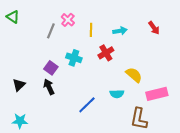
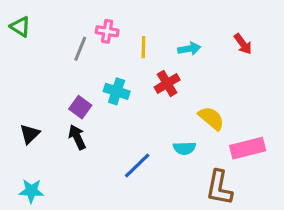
pink cross: (68, 20) -> (107, 31), turned -32

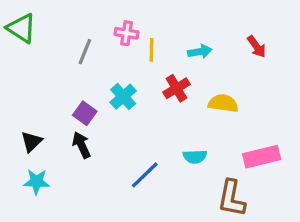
green triangle: (20, 27) -> (21, 28), size x1.4
pink cross: (107, 31) -> (126, 33), moved
cyan cross: (117, 91) -> (123, 97), turned 30
yellow semicircle: (211, 118) -> (223, 103), moved, turned -32
cyan star: (31, 191) -> (36, 182), moved

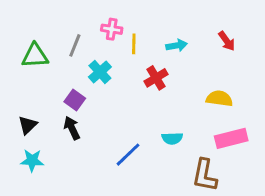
green triangle: (21, 28) -> (35, 56), moved, turned -36
cyan cross: (123, 97) -> (100, 72), moved
yellow semicircle: (223, 103) -> (219, 99), moved

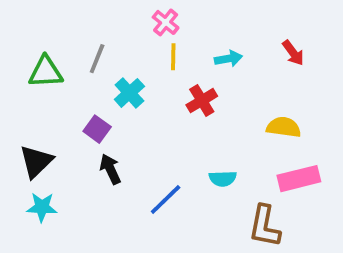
pink cross: (112, 29) -> (166, 22), moved, turned 30
black triangle: (28, 125) -> (36, 161), size x1.4
black arrow: (72, 128) -> (110, 169), moved

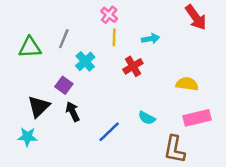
red arrow: (293, 53) -> (196, 17), moved, size x1.5
black triangle: (36, 161) -> (39, 107), moved
cyan semicircle: (223, 179) -> (147, 118), turned 30

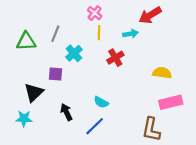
red arrow: (196, 17) -> (150, 15), moved, turned 95
purple square: (64, 85) -> (55, 74), turned -32
black arrow: (73, 112) -> (66, 112), moved
cyan semicircle: (147, 118) -> (101, 102), moved
blue line: (109, 132) -> (95, 126), moved

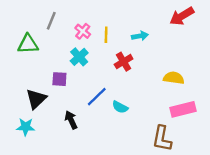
pink cross: (95, 13) -> (83, 31), moved
red arrow: (150, 15) -> (182, 16), moved
gray line: (55, 34) -> (51, 21), moved
cyan semicircle: (101, 102) -> (120, 107), moved
blue line: (95, 126) -> (97, 97), moved

